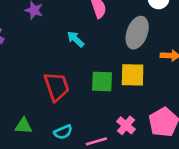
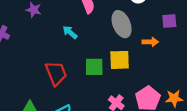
gray ellipse: (137, 33) -> (122, 24), turned -40

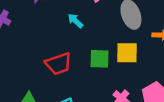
red trapezoid: (56, 73) -> (58, 64), turned 90

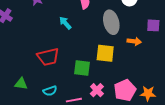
green square: (100, 59) -> (82, 68), moved

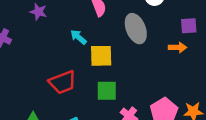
orange arrow: (134, 41) -> (178, 47), moved
yellow square: (105, 53) -> (101, 56), moved

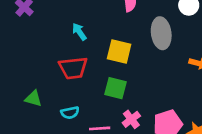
cyan arrow: (78, 37) -> (79, 32), moved

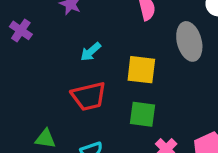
cyan arrow: (79, 32) -> (91, 52), turned -90

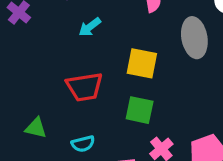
cyan arrow: (91, 52) -> (90, 27), moved

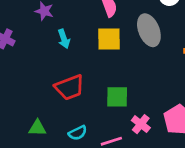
cyan arrow: (90, 27) -> (64, 39), turned -60
yellow square: (142, 63) -> (109, 39), moved

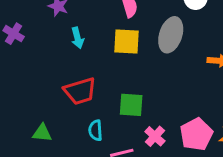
gray ellipse: (149, 30) -> (171, 35), turned 36
cyan semicircle: (78, 133) -> (95, 130), moved, turned 108

